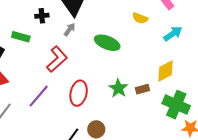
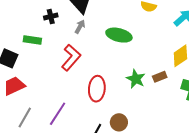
purple line: (39, 96) -> (58, 114), moved

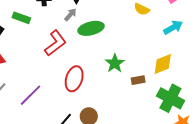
green ellipse: (119, 35) -> (91, 28), moved, turned -40
green star: (136, 79) -> (115, 63), moved

